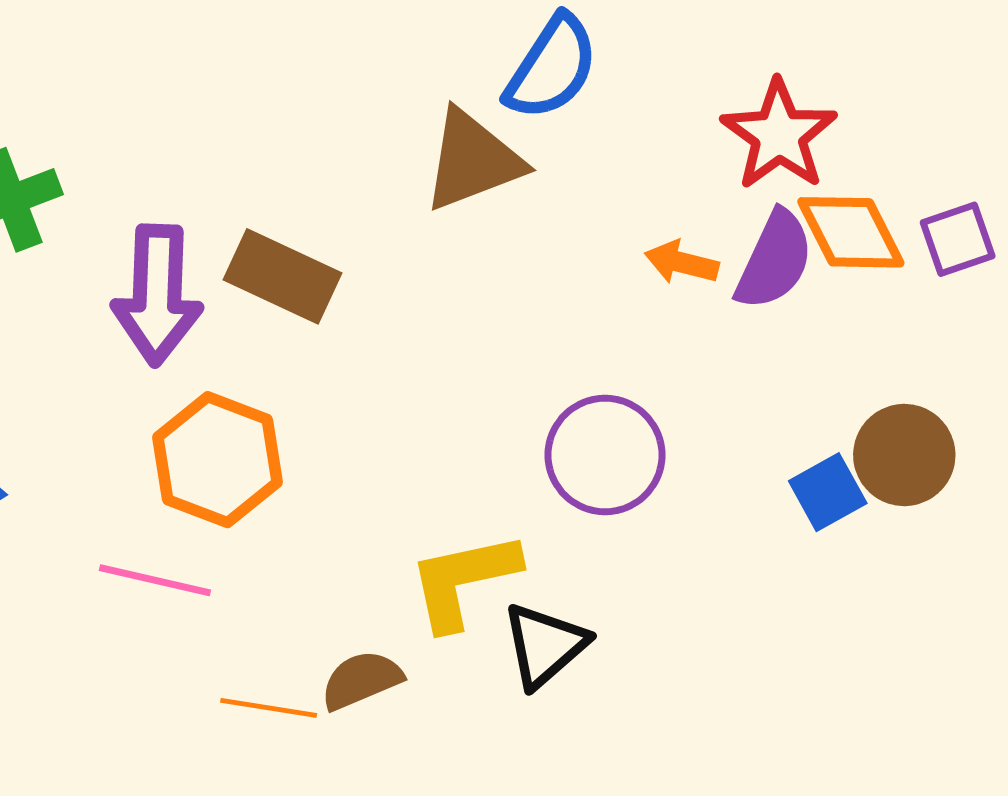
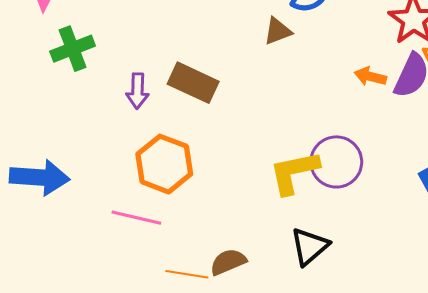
brown triangle: (473, 160) -> (278, 31), size x0.6
purple arrow: (157, 295) -> (137, 91), size x0.6
yellow L-shape: (463, 580) -> (294, 172), moved

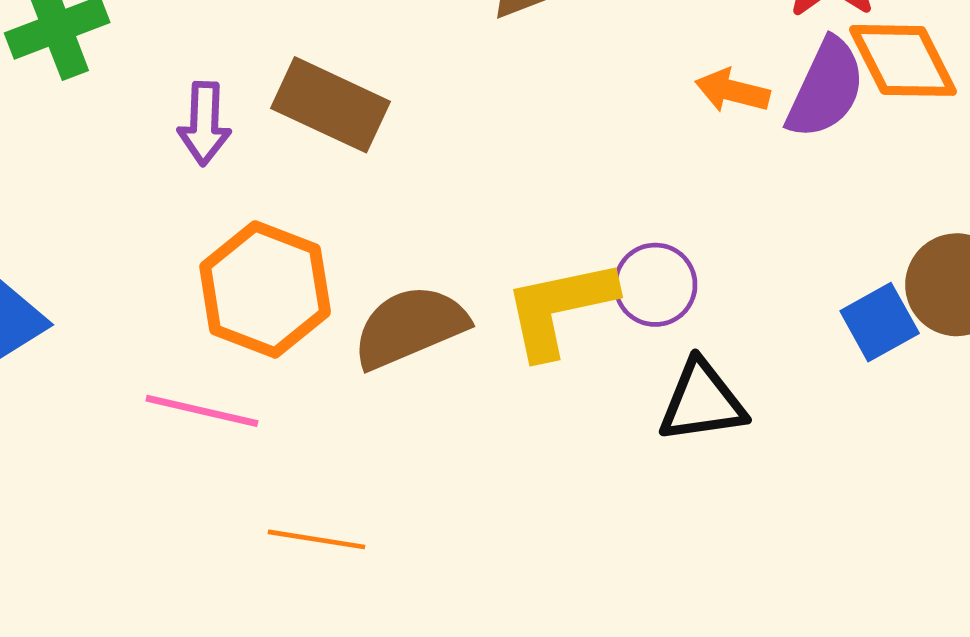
purple circle: (336, 162) -> (655, 285), size x0.7
black triangle: (310, 246) -> (702, 402), moved, turned 33
brown semicircle: (228, 262) -> (410, 327), moved, size x1.4

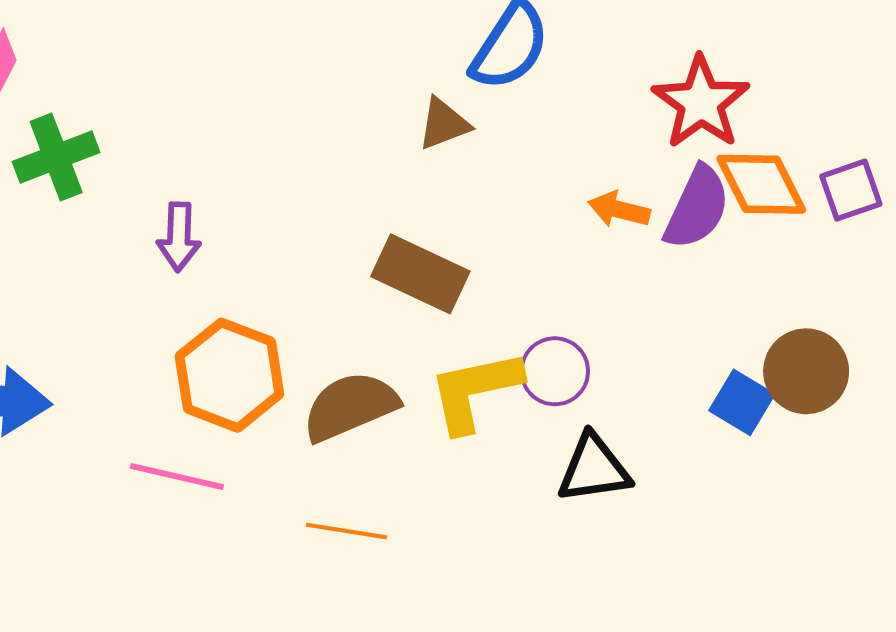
brown rectangle: (330, 105) -> (420, 274), moved
blue square: (880, 322) -> (742, 402), turned -30
orange line: (316, 539) -> (346, 531), moved

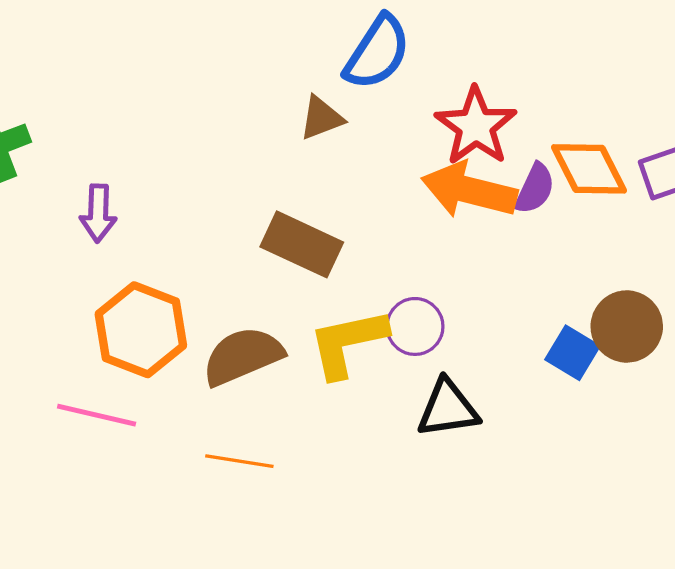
red star: (701, 102) -> (476, 126), moved
purple semicircle: (697, 208) -> (535, 189), size x0.7
orange arrow: (619, 210) -> (469, 190), size x1.8

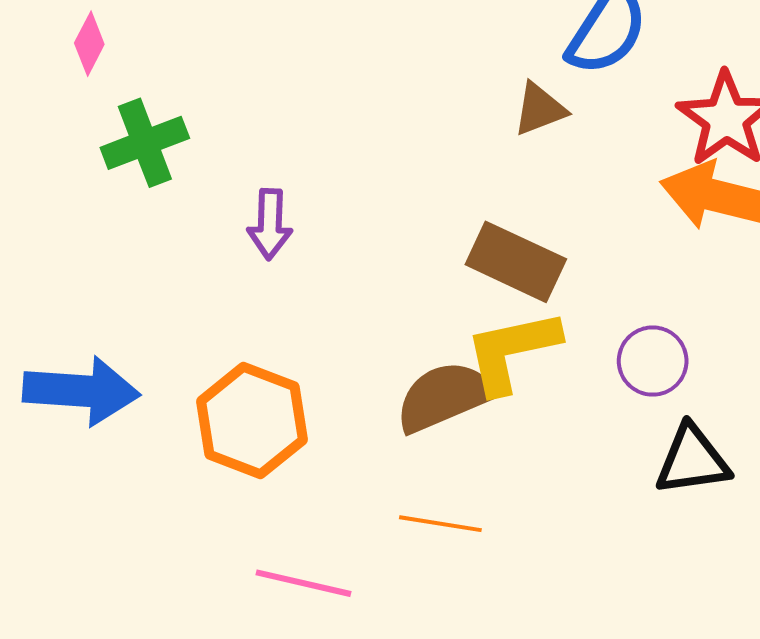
orange hexagon: (141, 330) -> (252, 421), moved
yellow L-shape: (348, 343) -> (512, 351), moved
pink line: (97, 415) -> (304, 583), moved

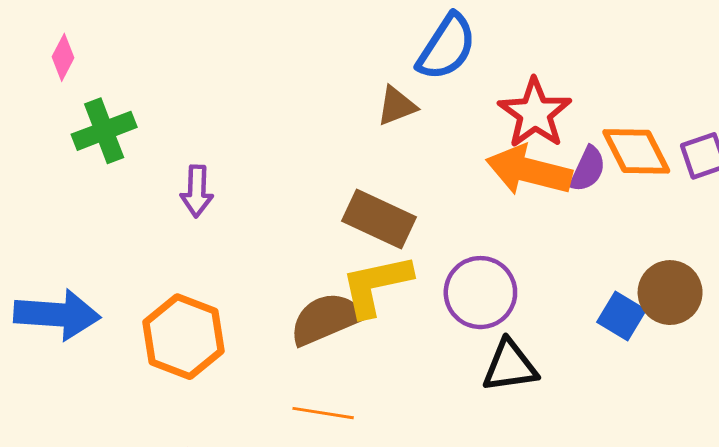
purple circle: (653, 361) -> (480, 293), size x1.4

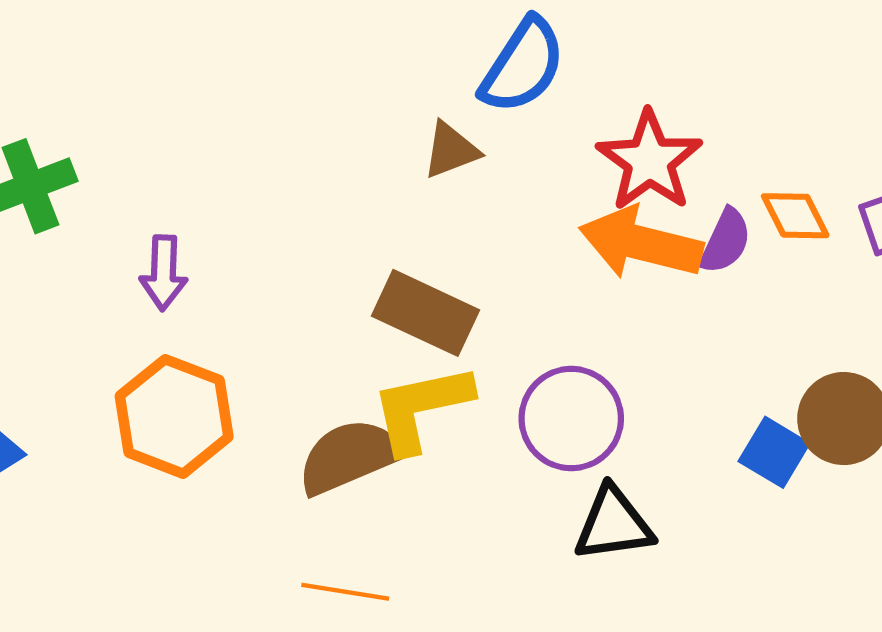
orange diamond: (636, 151) -> (795, 216), size x0.7
orange hexagon: (184, 337) -> (174, 416), moved

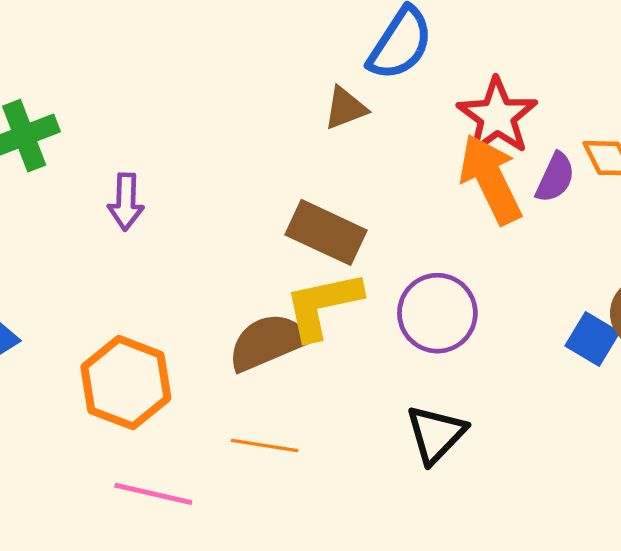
orange arrow: (641, 243) -> (491, 179), turned 50
orange hexagon: (174, 416) -> (126, 383), moved
black triangle: (614, 524) -> (436, 434), moved, turned -38

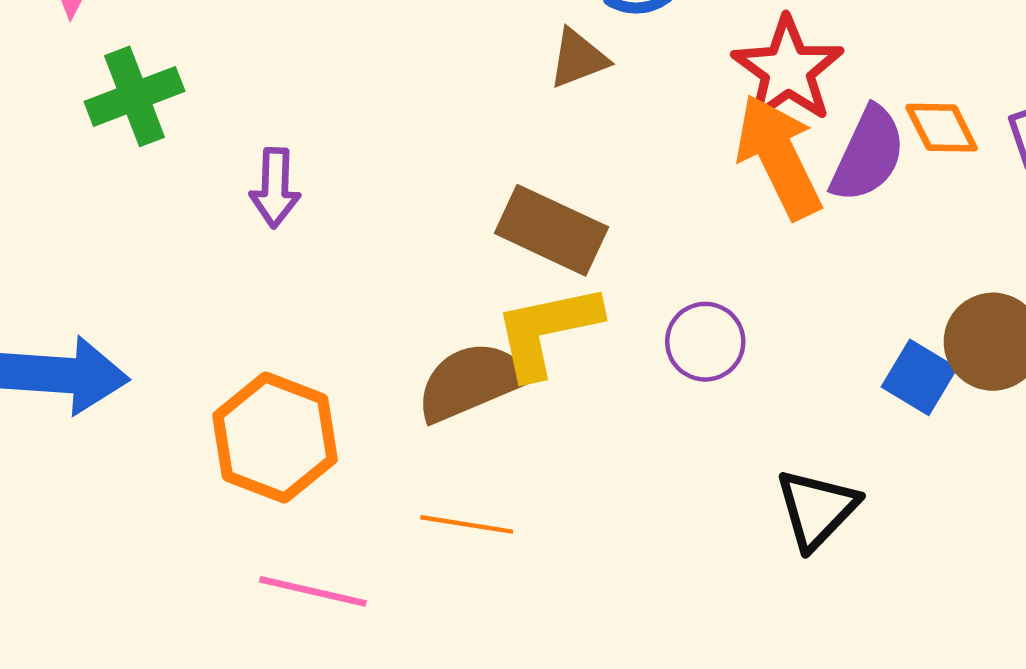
purple semicircle: (555, 178) -> (868, 154), size x1.4
purple circle: (437, 313) -> (705, 342), size x0.7
black triangle: (436, 434) -> (817, 509), moved

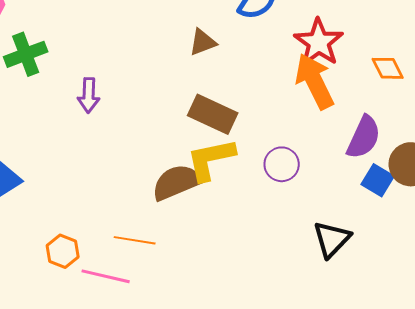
brown triangle: (578, 59) -> (203, 42), moved
purple semicircle: (868, 154) -> (364, 137), moved
orange hexagon: (275, 438) -> (63, 251), moved, size x0.6
orange line: (467, 524) -> (135, 240), moved

